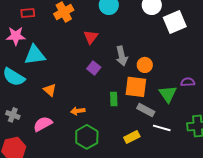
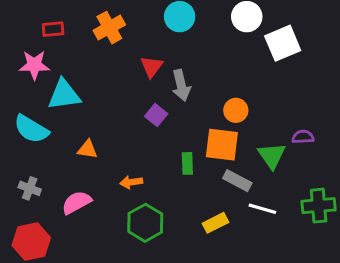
gray arrow: (122, 56) -> (181, 85), moved
orange triangle: (50, 90) -> (87, 149), turned -32

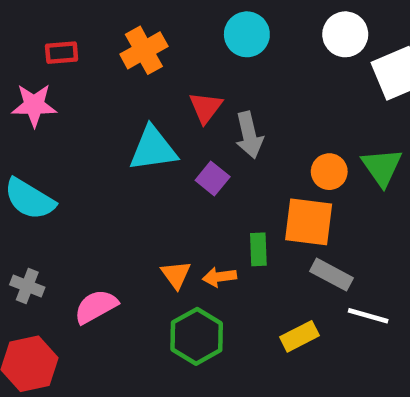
cyan triangle: (64, 95) -> (153, 149), moved
orange triangle: (87, 149) -> (176, 275), moved, turned 45
green triangle: (272, 156) -> (382, 167), moved
orange arrow: (131, 182) -> (219, 277), moved

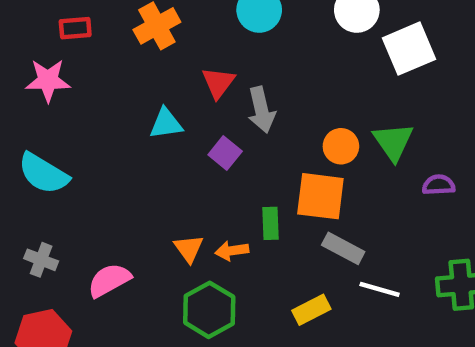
cyan triangle: (153, 149) -> (166, 124), size x0.7

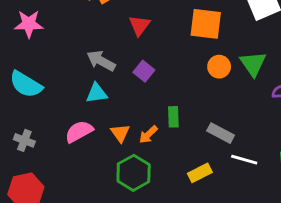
gray arrow: (261, 110) -> (101, 61), moved, turned 132
cyan triangle: (166, 124) -> (97, 93), moved
orange square: (320, 196) -> (206, 24), moved
orange arrow: (232, 251) -> (148, 135), turned -36
pink semicircle: (109, 280) -> (79, 132), moved

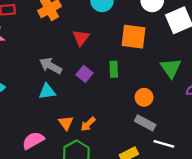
orange circle: (219, 67) -> (144, 97), moved
green rectangle: (173, 117) -> (114, 69), moved
pink semicircle: (79, 132) -> (33, 140), moved

